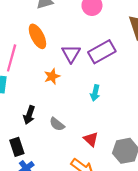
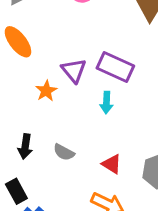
purple rectangle: (102, 52) -> (115, 67), moved, turned 64
purple triangle: (71, 54) -> (74, 70), moved

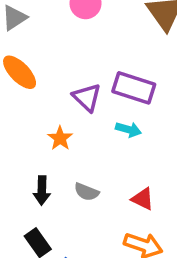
orange star: (46, 91) -> (60, 138), moved
cyan arrow: (106, 102) -> (128, 130), turned -70

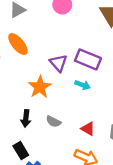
orange star: (60, 138) -> (40, 87), size x1.5

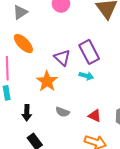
purple rectangle: (88, 59) -> (89, 52), turned 45
black arrow: (26, 118) -> (27, 113), moved

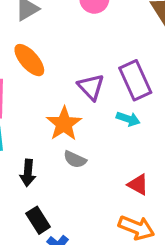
gray semicircle: (63, 112) -> (75, 159), moved

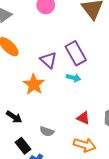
gray semicircle: (75, 159) -> (47, 131), moved
black arrow: (28, 173) -> (14, 117), turned -56

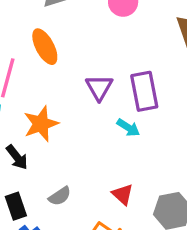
orange star: (34, 84) -> (41, 124), moved
gray semicircle: (47, 131) -> (60, 196), turned -72

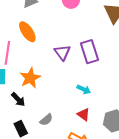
cyan arrow: (128, 128) -> (84, 89), moved

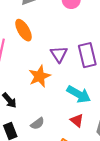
orange star: (30, 78) -> (40, 76), moved
cyan arrow: (84, 89) -> (79, 94), size x1.6

